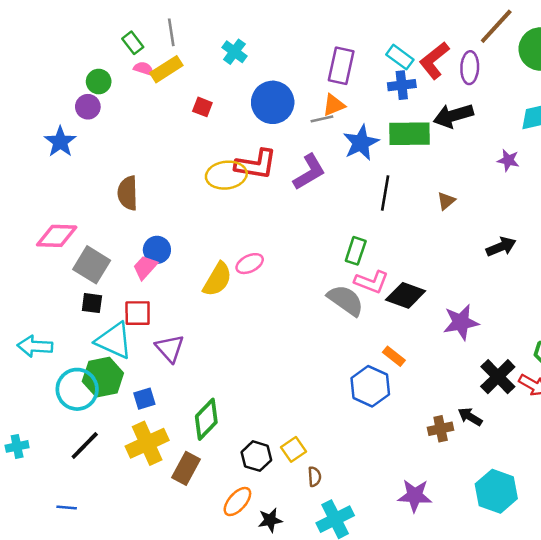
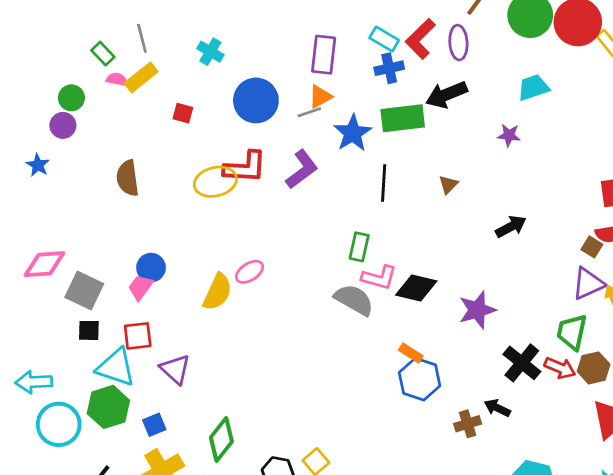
blue star: (60, 142) -> (38, 165), size x0.7
brown semicircle: (128, 193) -> (128, 178), moved
blue hexagon: (370, 386) -> (420, 379), moved
cyan circle: (77, 389) -> (59, 424), moved

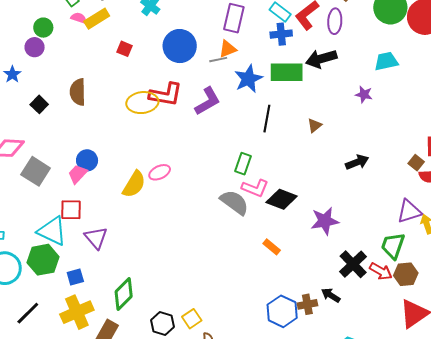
brown square: (592, 247) -> (416, 163), moved
black square: (89, 330) -> (39, 104), moved, turned 36
blue hexagon: (420, 379) -> (282, 311), moved

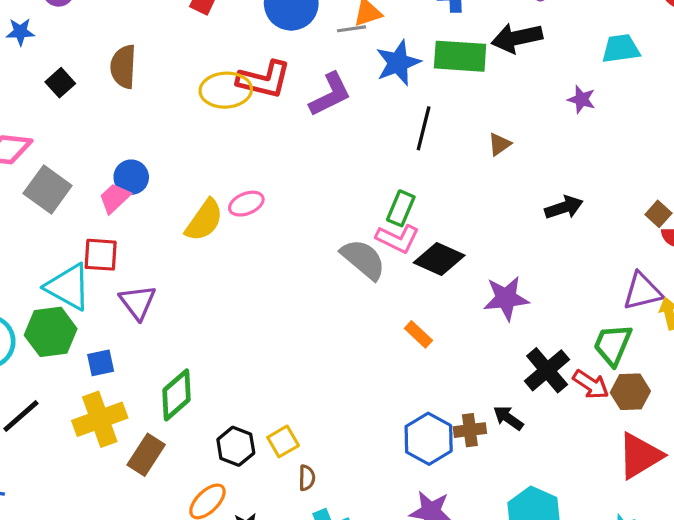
blue star: (12, 74) -> (20, 32), turned 30
green rectangle: (243, 164) -> (401, 208), moved

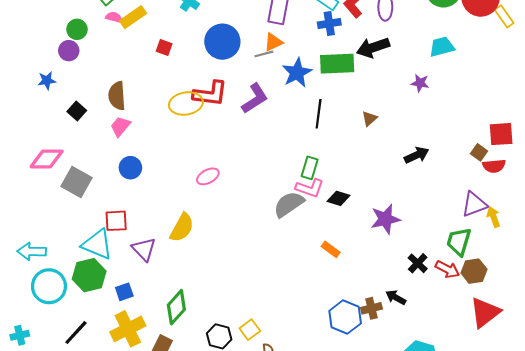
pink trapezoid: (115, 198) -> (120, 126), moved
yellow semicircle: (204, 220) -> (182, 228), moved
gray semicircle: (363, 259) -> (289, 204), turned -68
black diamond: (439, 259) -> (339, 198), size x0.7
black cross: (547, 370) -> (418, 263), size x0.7

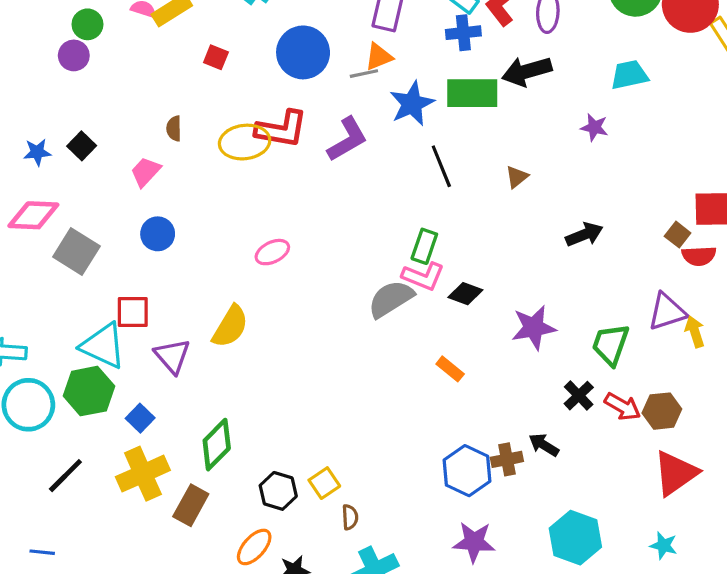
blue star: (47, 81) -> (37, 152), moved
brown semicircle: (117, 96) -> (174, 129), moved, size x0.6
black line: (319, 114) -> (441, 166), turned -32
green trapezoid: (459, 242) -> (611, 344), moved
blue square: (124, 292) -> (140, 418), turned -30

